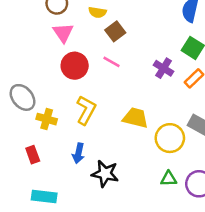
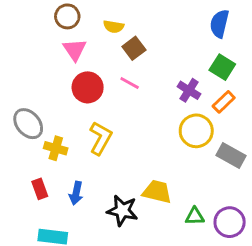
yellow trapezoid: (136, 118) -> (157, 192), moved
yellow circle: (170, 138) -> (196, 131), moved
blue arrow: (78, 153) -> (76, 193), moved

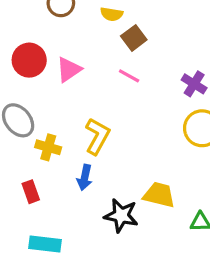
pink triangle: (75, 50) -> (69, 70), moved, turned 30
red circle: (88, 87) -> (29, 60), moved
blue arrow: (76, 193) -> (85, 177), moved

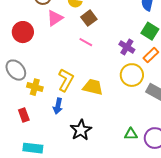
pink triangle: (69, 70) -> (55, 18), moved
yellow trapezoid: (159, 195) -> (93, 87), moved
black star: (121, 215) -> (81, 130), turned 30

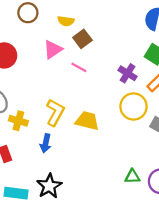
pink triangle: (55, 18) -> (53, 50), moved
black star: (81, 130) -> (49, 186), moved

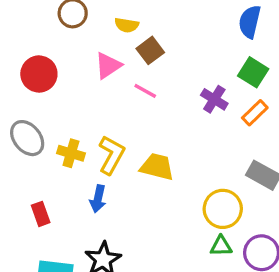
yellow circle: (134, 107) -> (223, 209), moved
yellow cross: (18, 121) -> (71, 153), moved

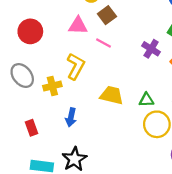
pink triangle: (108, 66) -> (78, 26), turned 36
yellow cross: (71, 153) -> (52, 86), turned -30
yellow L-shape: (111, 155) -> (76, 66), moved
green triangle: (221, 246) -> (146, 100), moved

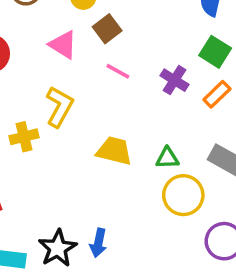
pink triangle: (78, 26) -> (63, 45), turned 30
pink line: (103, 43) -> (118, 71), moved
blue arrow: (71, 117) -> (98, 243), moved

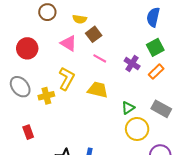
green square: (215, 52) -> (155, 47), turned 30
yellow trapezoid: (114, 151) -> (98, 90), moved
green triangle: (167, 158) -> (128, 108), turned -32

